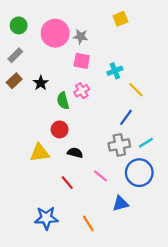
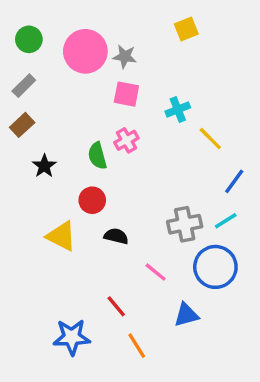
black star: (41, 83) -> (44, 166), moved
blue line: (126, 117) -> (234, 181), moved
yellow triangle: (40, 153) -> (61, 236), turned 35
red line: (67, 183) -> (116, 306), moved

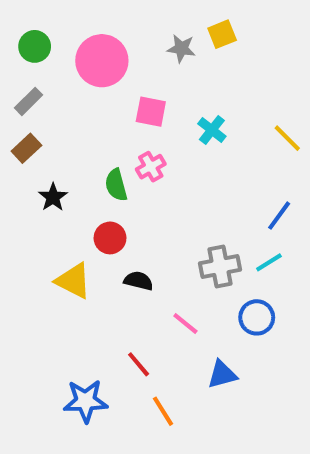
gray star: (125, 56) -> (181, 48), moved
cyan cross: (178, 110) -> (212, 130), turned -30
yellow line: (210, 139) -> (287, 138), moved
blue circle: (215, 267) -> (257, 317), size x0.7

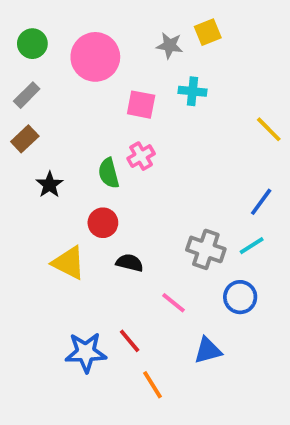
cyan cross: (212, 130) -> (192, 91), moved, turned -32
gray cross: (220, 266) -> (206, 249), turned 30
blue star: (86, 401) -> (86, 352), moved

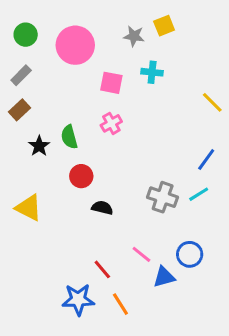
green semicircle: (109, 173) -> (69, 137), moved
yellow triangle: (69, 263) -> (29, 208), moved
blue circle: (240, 297) -> (190, 254), moved
pink line: (173, 303) -> (141, 254), moved
blue star: (86, 352) -> (78, 300), moved

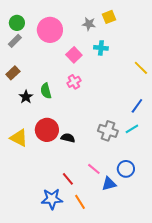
gray rectangle: (21, 75) -> (15, 41), moved
pink square: (111, 83) -> (74, 55), turned 35
red circle: (81, 176) -> (47, 130), moved, size x1.5

